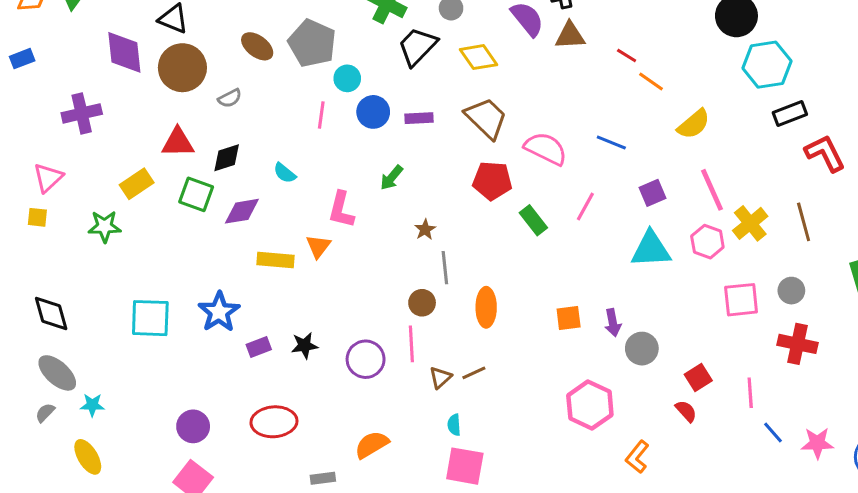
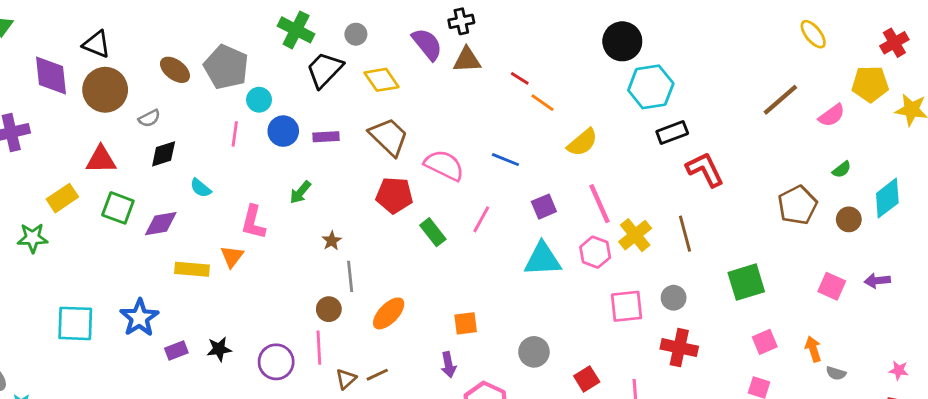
black diamond: (227, 158) -> (164, 154), moved
orange ellipse: (486, 307) -> (389, 313), turned 44
purple arrow: (613, 323) -> (448, 365), moved

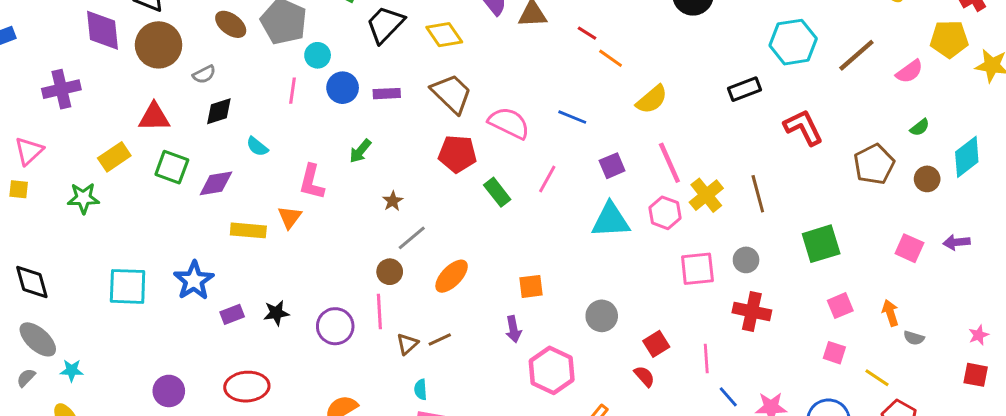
cyan hexagon: (651, 87) -> (793, 42), moved
red L-shape: (705, 170) -> (803, 127), moved
gray line: (350, 276) -> (412, 238), turned 56
pink star: (899, 370) -> (979, 335), turned -30

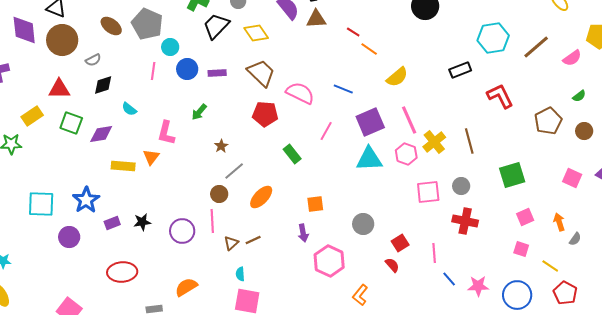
purple square: (612, 166) -> (370, 122), size x1.6
green rectangle: (497, 192) -> (292, 154), moved
gray semicircle: (914, 338) -> (575, 239), turned -72
purple circle: (169, 391) -> (69, 237), moved

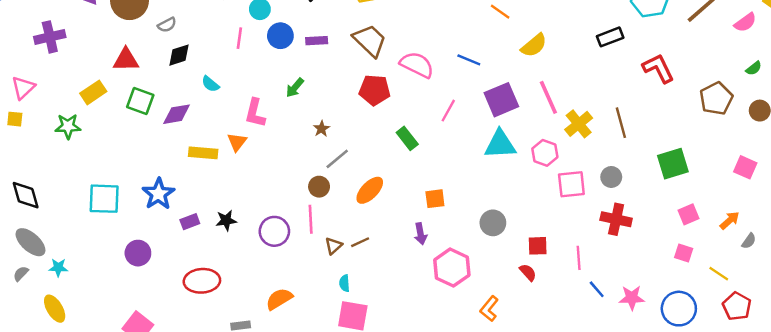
pink hexagon: (406, 154) -> (545, 153), moved
orange arrow: (559, 222) -> (730, 220), turned 66
purple circle: (69, 237) -> (138, 253), moved
red square: (400, 243) -> (538, 246), turned 30

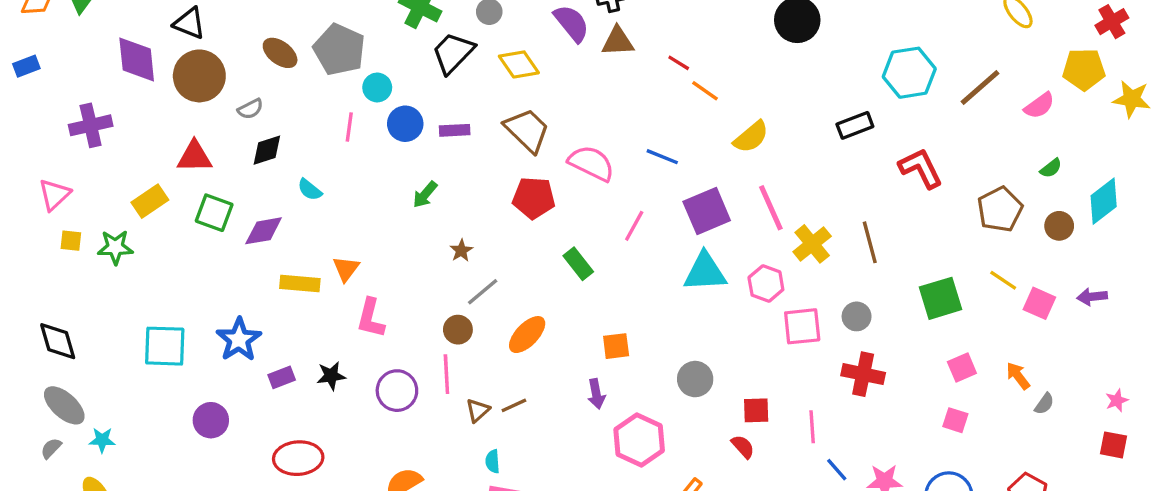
pink L-shape: (255, 113) -> (371, 318), moved
yellow square: (15, 119) -> (71, 241), moved
orange arrow: (730, 220) -> (1018, 376), turned -85
yellow line: (719, 274) -> (1003, 280), moved

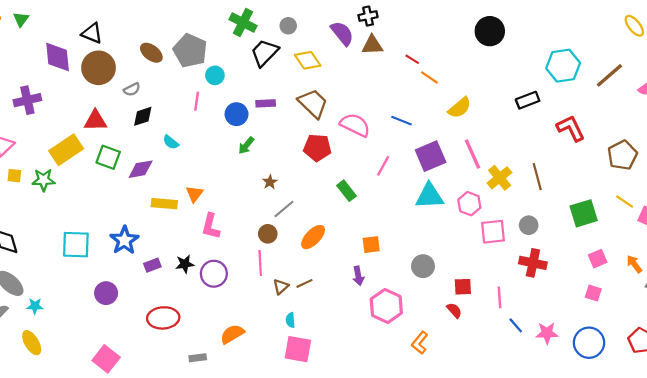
blue circle: (405, 124) -> (236, 114), moved
yellow rectangle: (150, 201) -> (66, 150), size x1.4
purple circle: (397, 391) -> (214, 274), moved

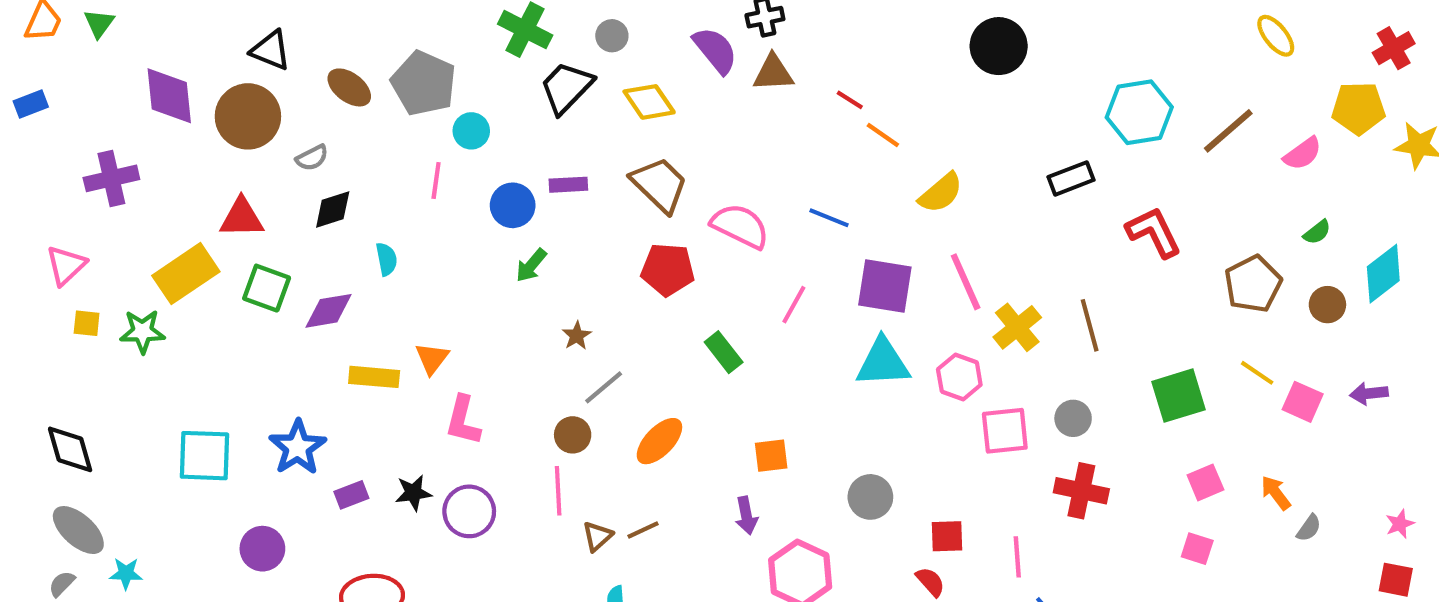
black triangle: (92, 33) -> (271, 50), moved
cyan semicircle: (171, 142) -> (386, 259), turned -140
purple square: (431, 156) -> (885, 286), turned 32

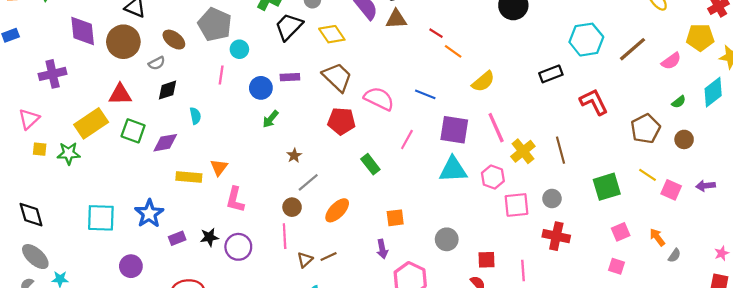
brown ellipse: (349, 87) -> (174, 40), moved
cyan diamond: (1383, 274) -> (713, 92), moved

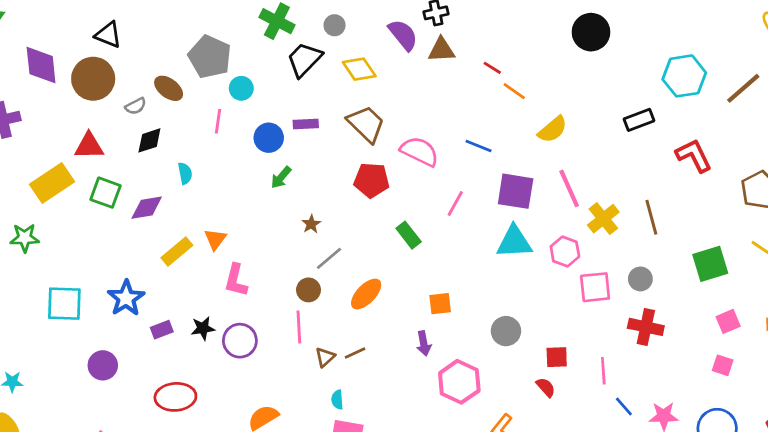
brown ellipse: (174, 40) -> (169, 88), moved
green star: (69, 153) -> (25, 238), moved
yellow rectangle: (189, 177) -> (177, 252), turned -45

